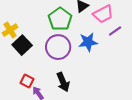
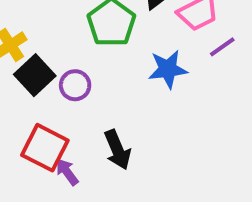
purple circle: (58, 47) -> (75, 85), moved, size x0.6
red square: (27, 81) -> (45, 148), size x1.6

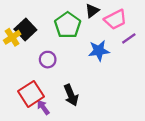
black square: (35, 75) -> (25, 30), moved
red square: (45, 148) -> (31, 94), turned 30

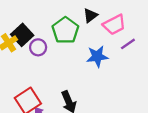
purple circle: (48, 60) -> (38, 47), moved

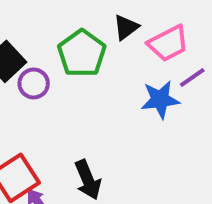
blue star: (97, 56) -> (160, 100), moved

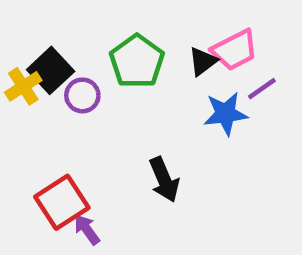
black triangle: (126, 27) -> (203, 61), moved
black arrow: (88, 180) -> (164, 180), moved

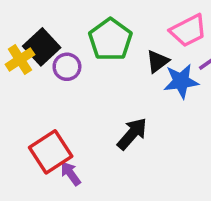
black triangle: (203, 61) -> (157, 61), moved
black arrow: (164, 180) -> (132, 134), turned -116

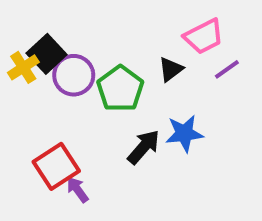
green pentagon: (110, 40) -> (120, 89), moved
purple circle: (67, 67) -> (74, 75), size x1.4
blue star: (181, 81) -> (184, 133), moved

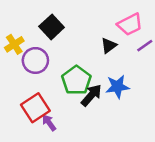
black square: (47, 54) -> (52, 27), moved
purple circle: (74, 75) -> (35, 60), moved
green pentagon: (120, 89) -> (76, 80), moved

